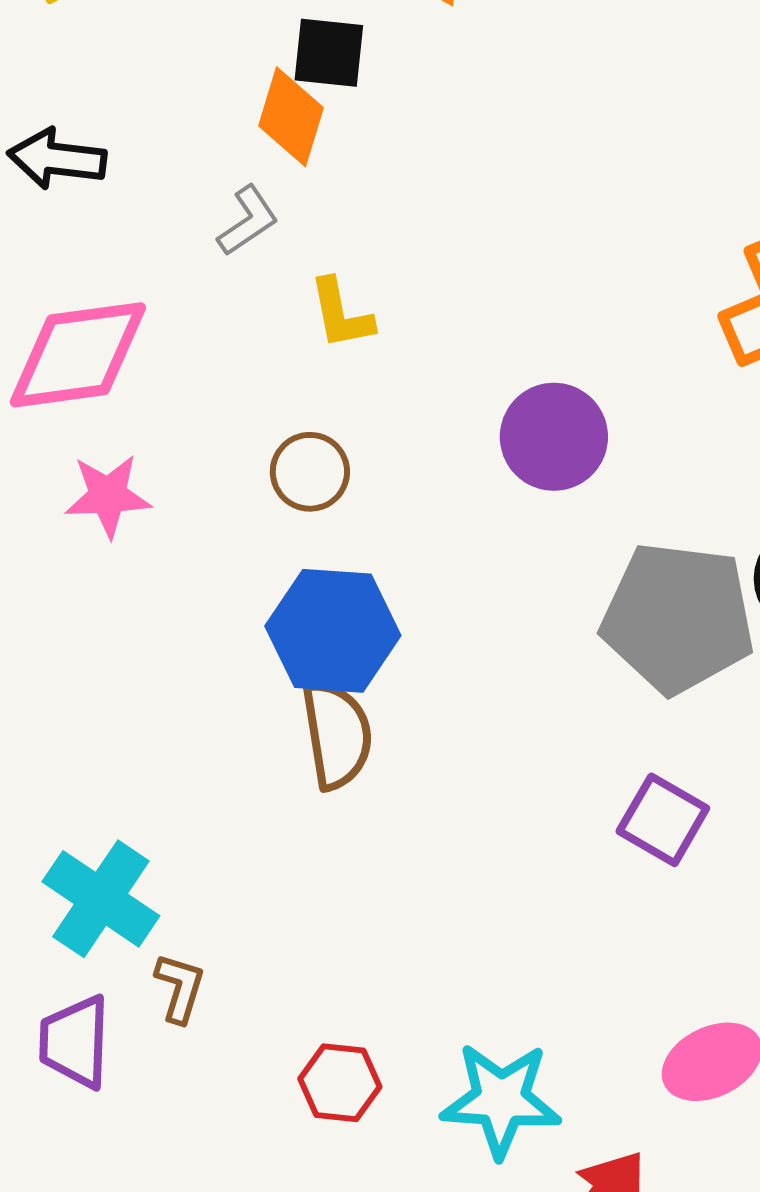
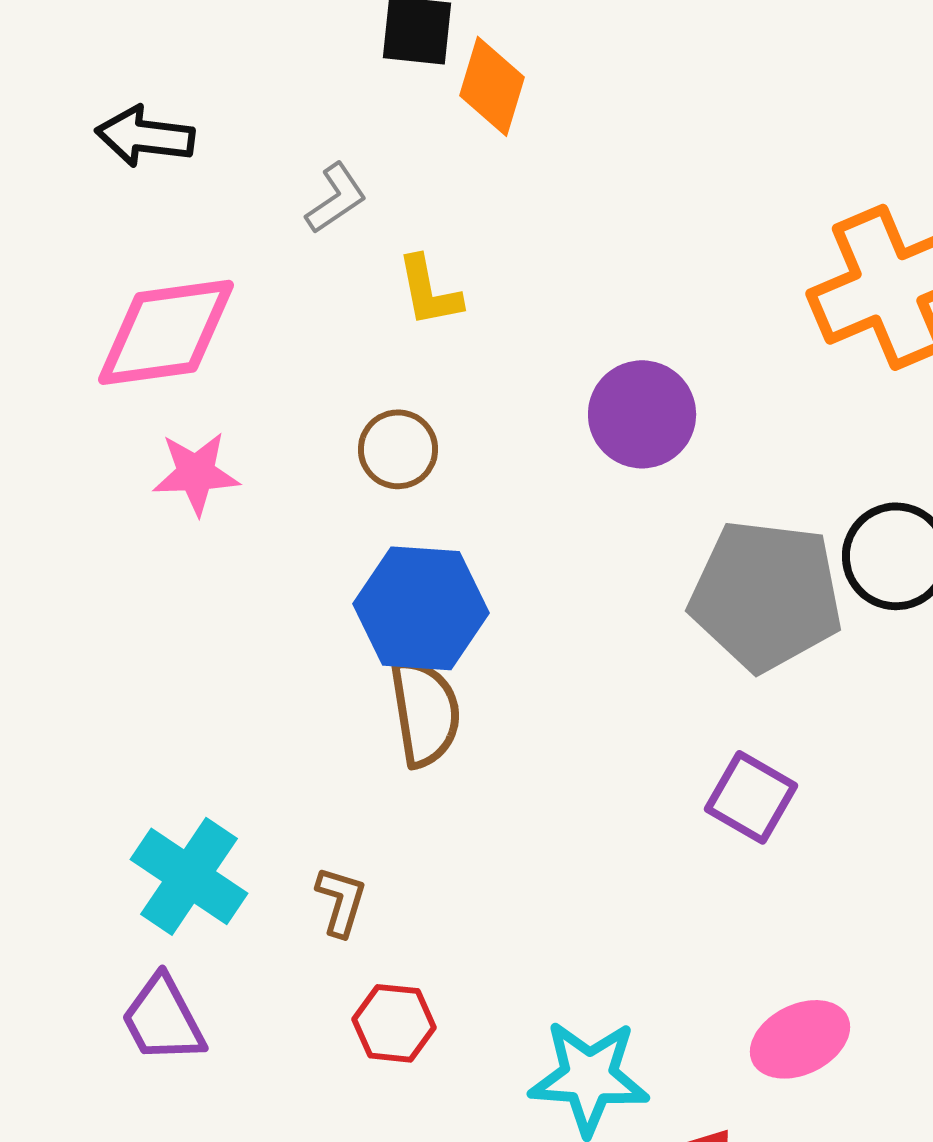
orange diamond: (291, 117) -> (492, 86), moved
brown L-shape: (180, 988) -> (341, 901), moved
purple trapezoid: (75, 1042) -> (163, 1019), turned -30
red hexagon: (340, 1083) -> (394, 1023), moved

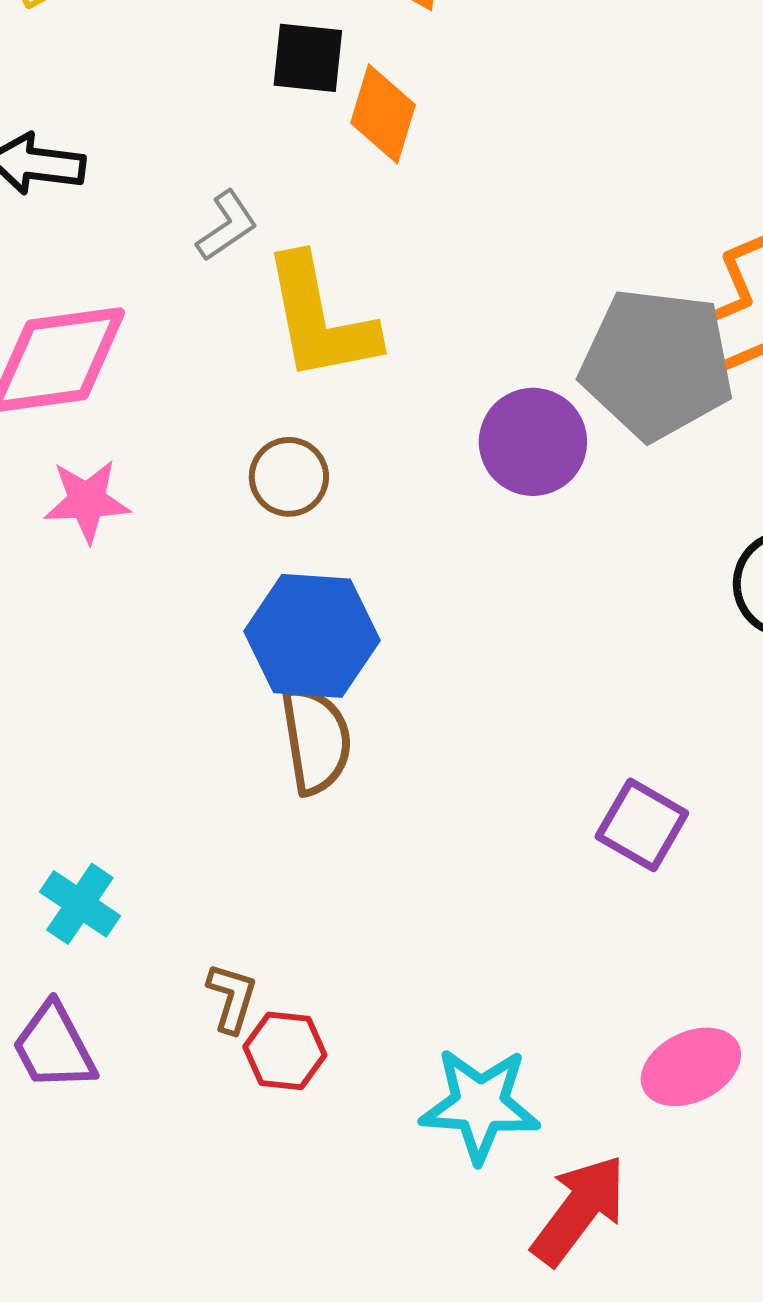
yellow L-shape: (429, 291) -> (320, 319), size x1.8
gray pentagon: (766, 595) -> (657, 364), moved
cyan cross: (189, 876) -> (80, 904), size x0.7
brown L-shape: (341, 901) -> (232, 998), moved

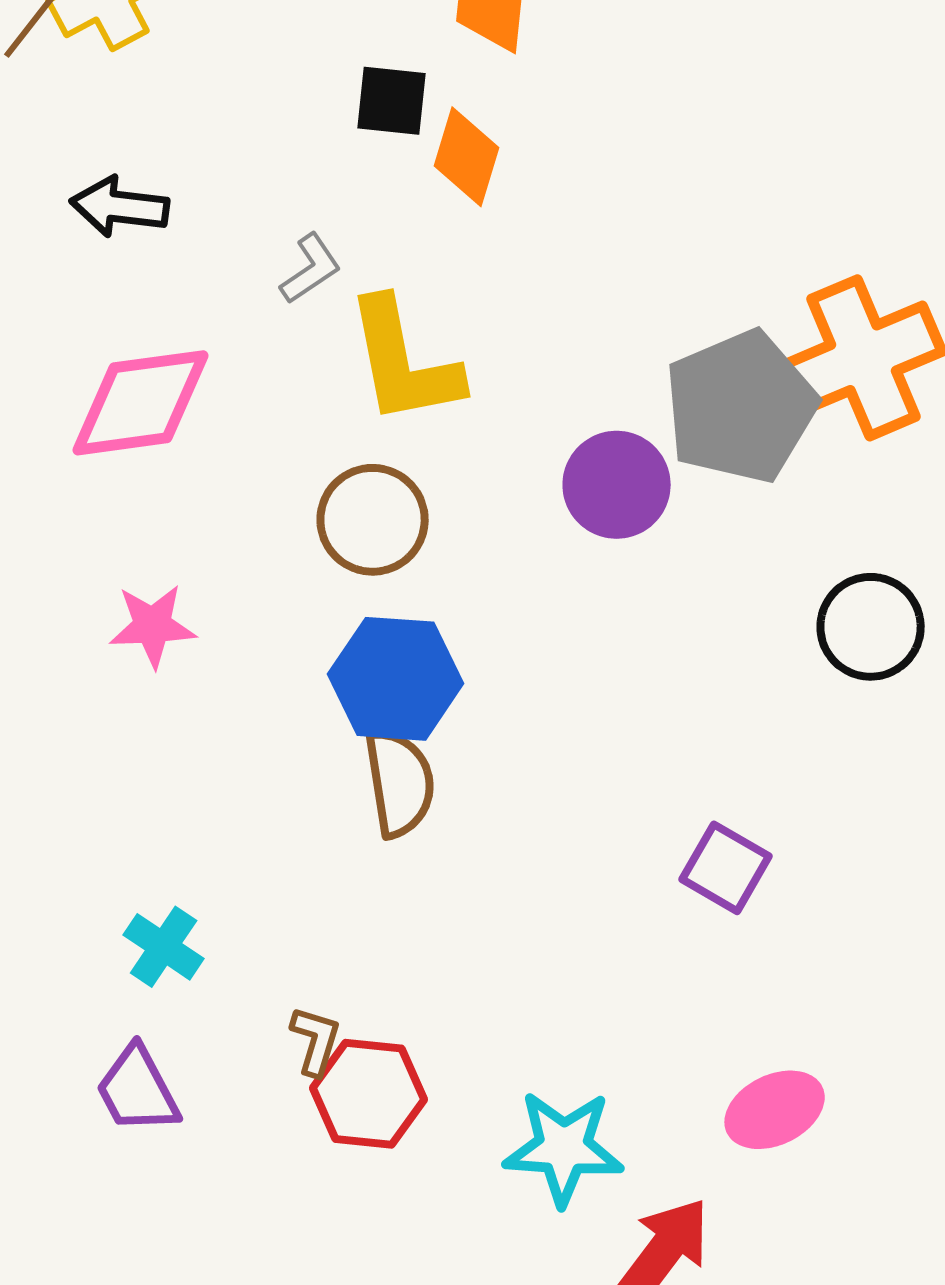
gray pentagon: (657, 364) -> (741, 407), turned -30
brown circle: (289, 477) -> (373, 520), size x1.4
pink star: (87, 501) -> (153, 626), moved
red hexagon: (285, 1051) -> (369, 1094), size x1.4

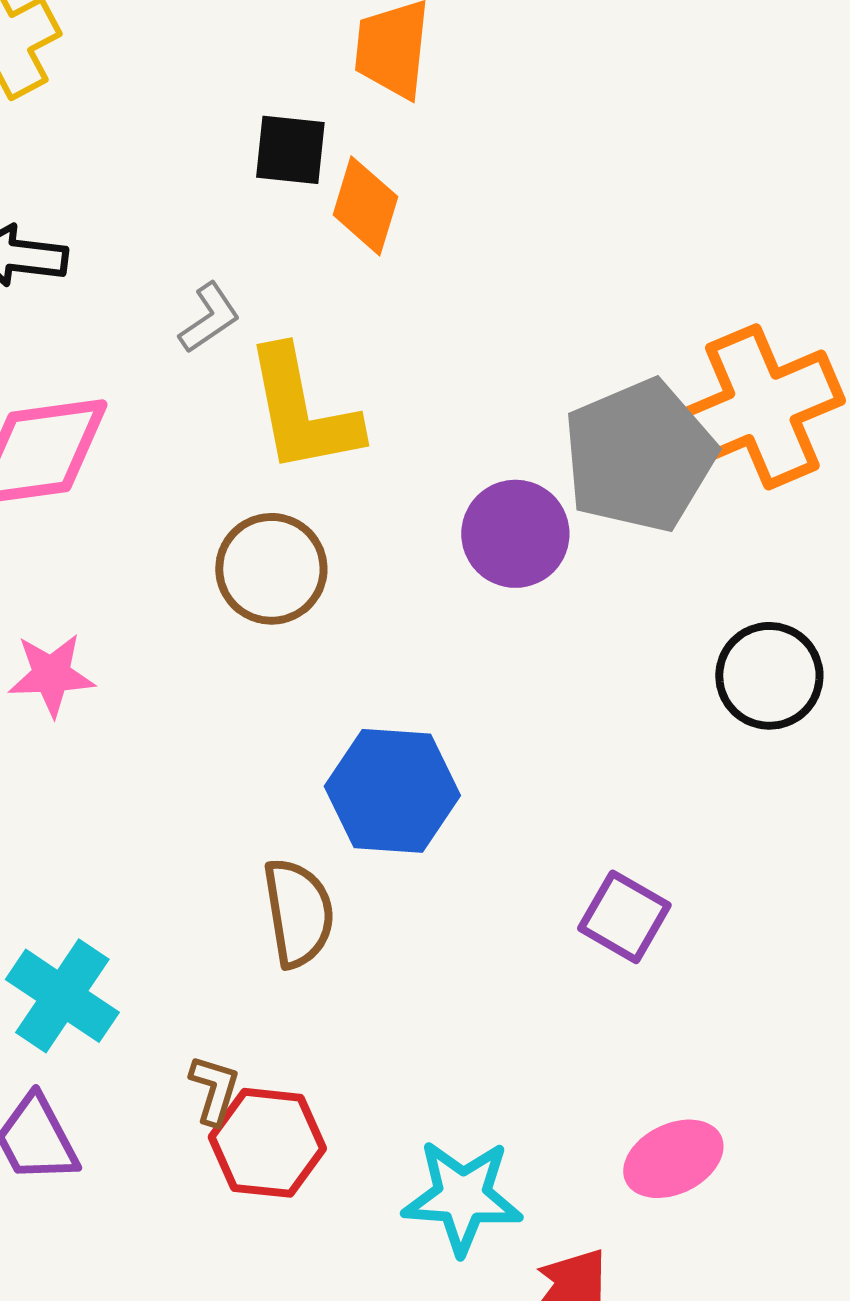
blue hexagon: (396, 679) -> (392, 791), moved
brown semicircle: (400, 783) -> (298, 913), moved
cyan cross: (164, 947) -> (62, 996), size x1.4

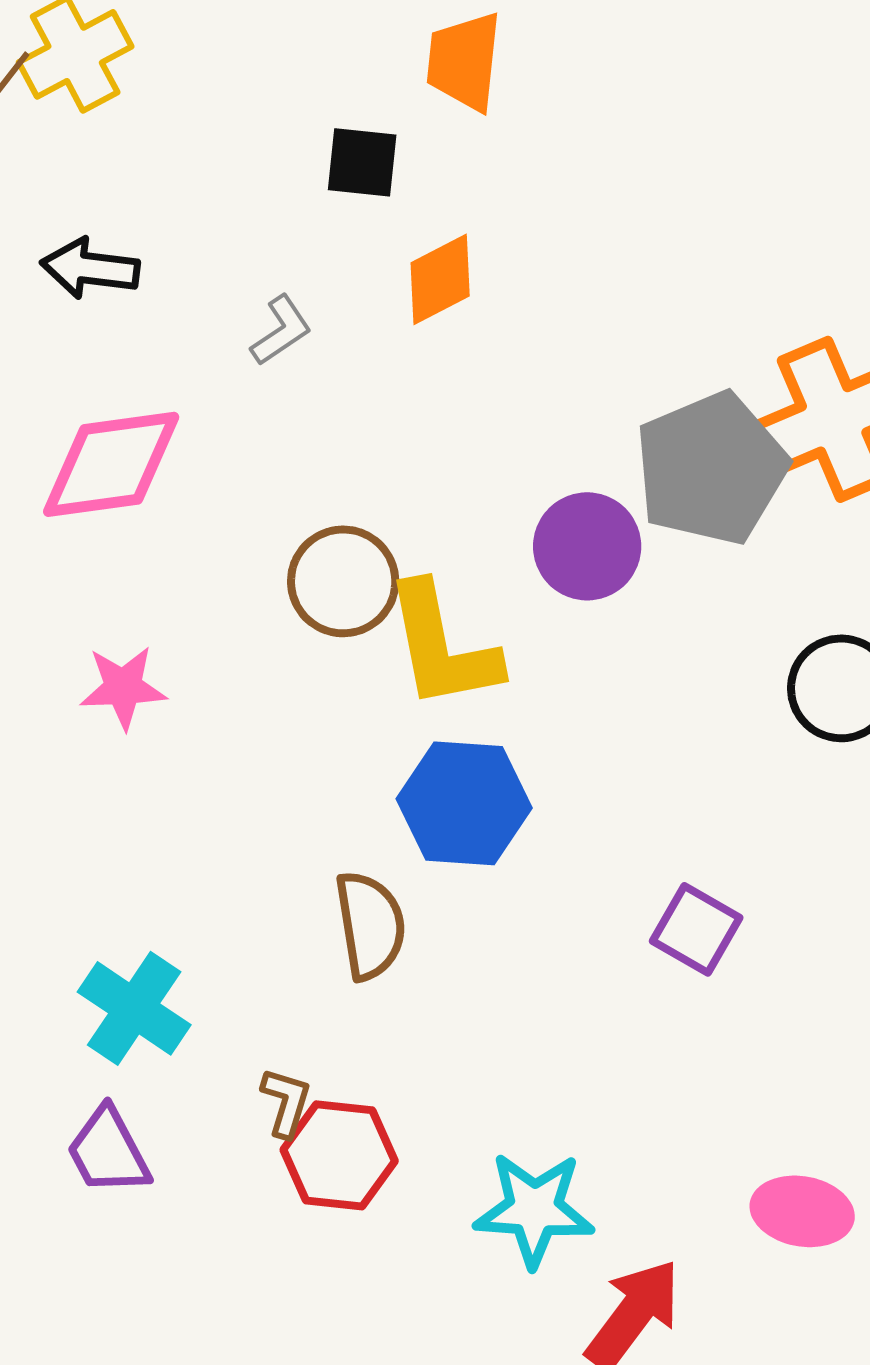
orange diamond: (365, 206) -> (440, 279), moved, turned 46
yellow L-shape: (302, 411) -> (442, 646), moved
pink ellipse: (673, 1159) -> (802, 1211), moved, turned 36

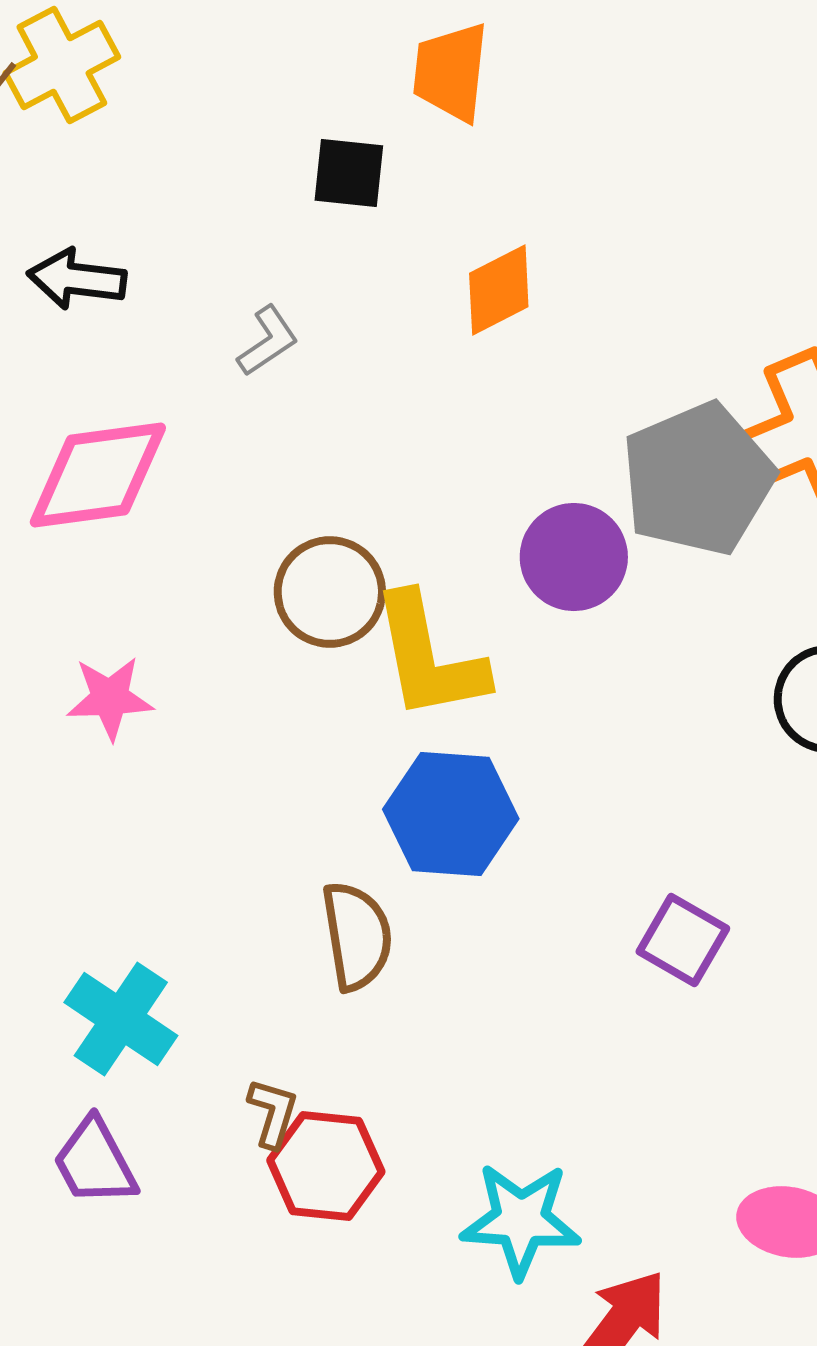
orange diamond: (440, 279) -> (499, 290), moved

